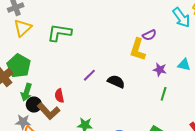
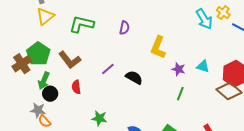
purple semicircle: (149, 35) -> (124, 28), moved, turned -56
brown L-shape: (49, 111) -> (70, 60), moved

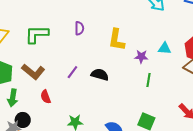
black circle: (50, 94) -> (23, 120), moved

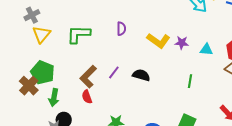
yellow L-shape: (117, 40) -> (158, 41), turned -65
purple star: (141, 57) -> (182, 43), moved
brown L-shape: (33, 72) -> (88, 77), moved, turned 95

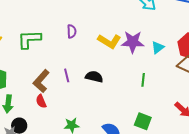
purple star: (182, 43) -> (133, 42), size x1.6
cyan triangle: (206, 50) -> (158, 48), turned -40
purple line: (114, 72) -> (67, 75), turned -48

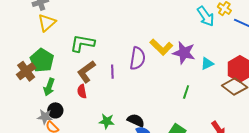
purple semicircle: (72, 31) -> (137, 58), moved, size x1.6
green L-shape: (29, 39) -> (82, 43), moved
black semicircle: (94, 77) -> (136, 120), moved

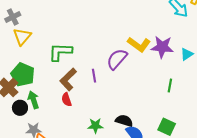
purple semicircle: (137, 58) -> (117, 59), turned -140
green arrow: (49, 87) -> (33, 100), turned 150
black circle: (55, 110) -> (20, 108), moved

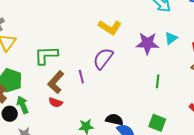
yellow L-shape: (139, 45) -> (110, 27), moved
cyan triangle: (187, 54) -> (171, 38), moved
red semicircle: (67, 100) -> (56, 102), turned -48

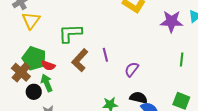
purple semicircle: (103, 59) -> (132, 69), moved, size x0.7
red semicircle: (56, 102) -> (48, 66), moved

